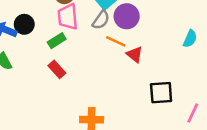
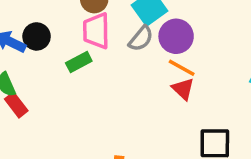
orange line: (116, 41) -> (182, 68), moved
red rectangle: (57, 69) -> (16, 105), moved

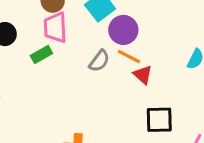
gray semicircle: (141, 39) -> (99, 61), moved
red triangle: (183, 89) -> (143, 75), moved

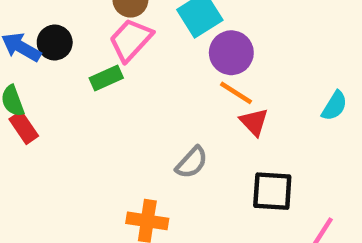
pink trapezoid: (55, 28) -> (131, 40), turned 40
gray semicircle: (99, 61) -> (192, 162), moved

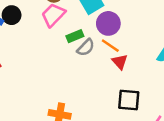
green rectangle: (106, 78) -> (75, 36), moved
gray semicircle: (192, 162) -> (86, 47), moved

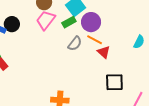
green rectangle: (75, 36) -> (69, 22), moved

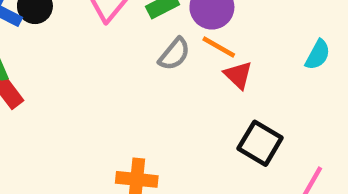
black square: (114, 82) -> (260, 143), turned 30

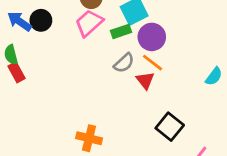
red triangle: (238, 75) -> (145, 80), moved

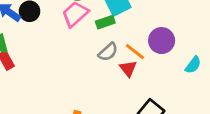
purple circle: (152, 37) -> (162, 41), moved

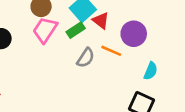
cyan semicircle: (193, 65) -> (151, 71), moved
red triangle: (128, 69) -> (101, 21), moved

